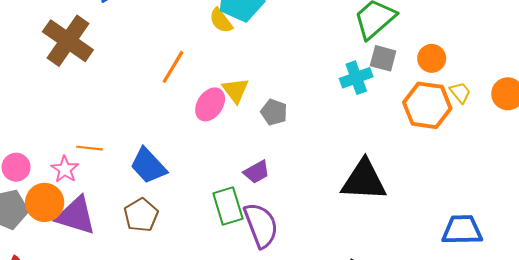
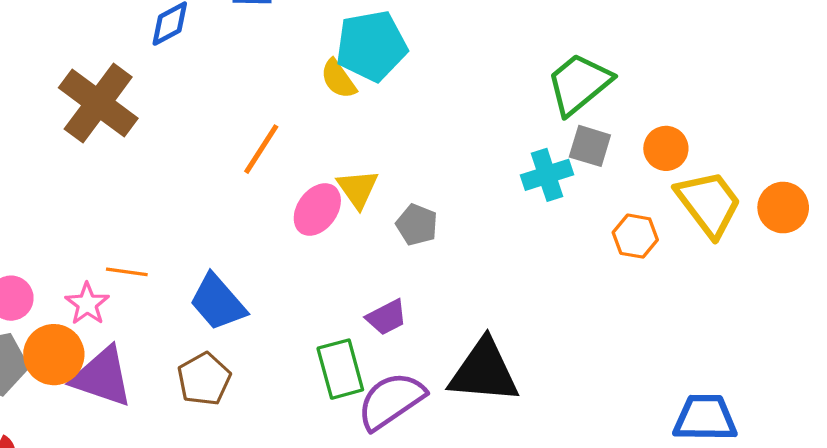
yellow trapezoid: (460, 93) -> (709, 203), size x2.0
orange hexagon: (427, 105) -> (635, 236), moved, size x0.6
black triangle: (364, 180) -> (484, 371), moved
purple semicircle: (261, 225) -> (391, 401), turned -105

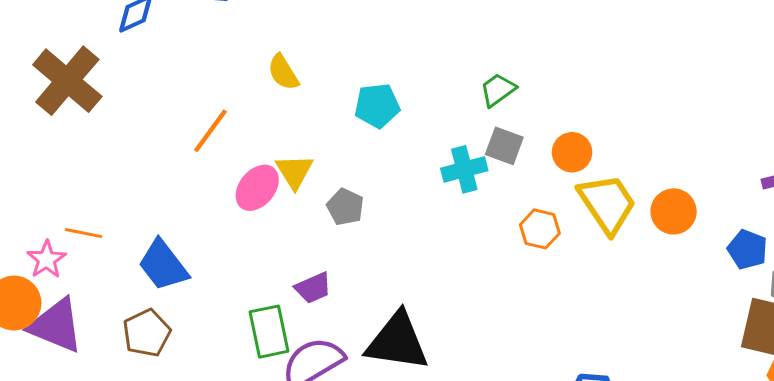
cyan pentagon: (371, 46) -> (377, 106), moved, size x0.7
green trapezoid: (579, 84) -> (498, 90), size x0.6

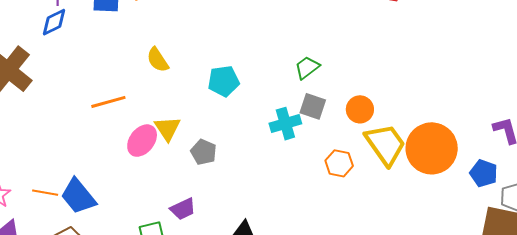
orange line: (210, 131) -> (108, 102), turned 40
orange circle: (674, 211) -> (432, 148), size x1.6
orange line: (84, 233) -> (45, 193), moved

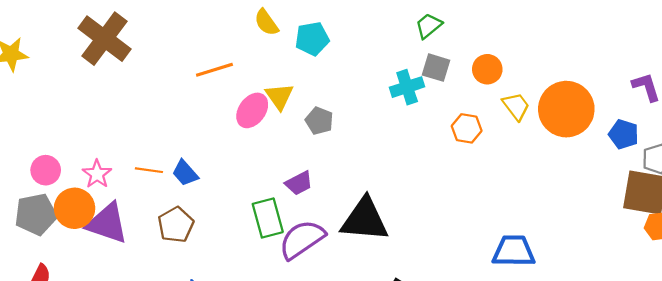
cyan pentagon: (224, 81) -> (312, 39), moved
yellow trapezoid: (385, 144) -> (516, 106), size x0.6
blue trapezoid: (78, 196) -> (185, 173), size x0.7

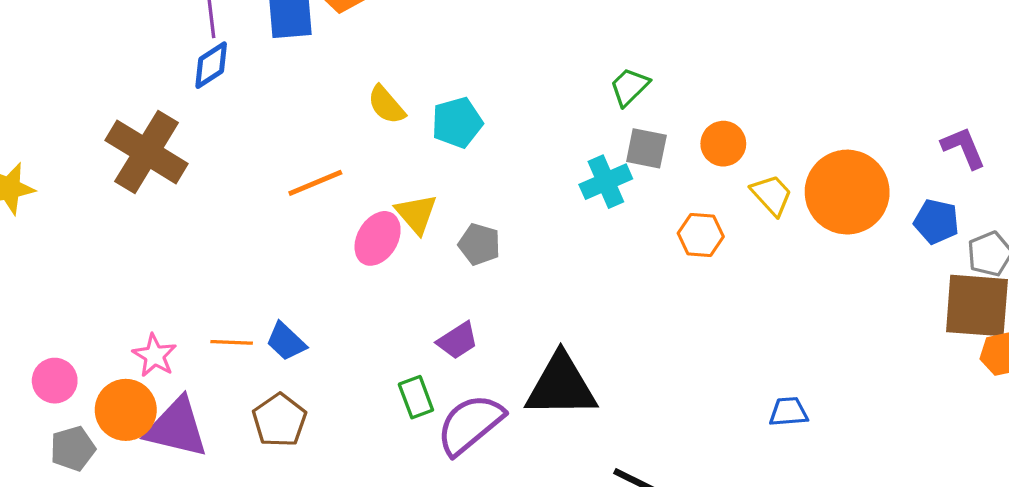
pink circle: (46, 170) -> (55, 381), moved
gray pentagon: (36, 214) -> (73, 449), moved, size x0.7
green rectangle: (268, 218) -> (416, 397), size x0.7
blue trapezoid: (514, 251) -> (788, 412), size x0.6

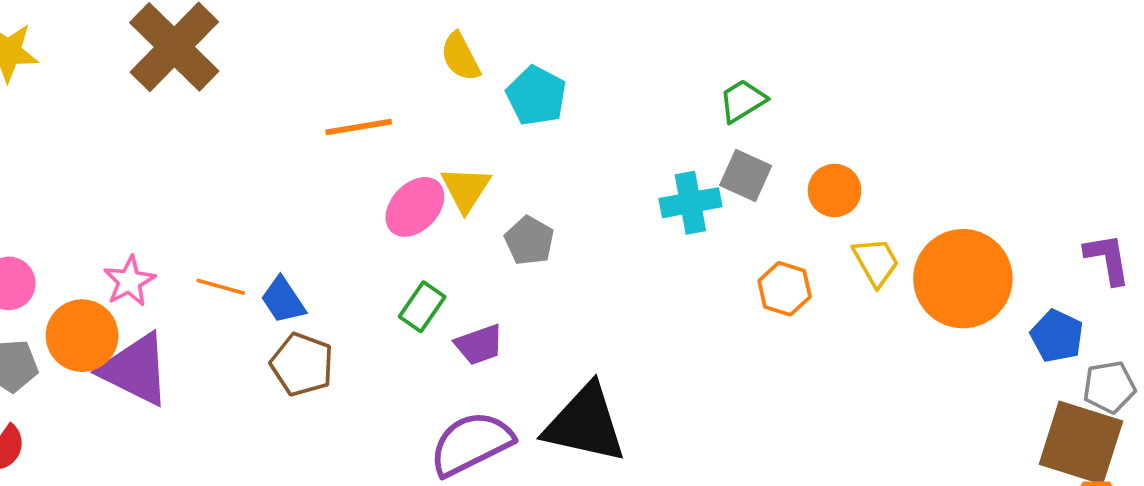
cyan pentagon: (457, 123) -> (536, 96), turned 30
green rectangle: (416, 397) -> (422, 307), moved, turned 42
brown pentagon: (279, 420) -> (302, 364), moved, turned -30

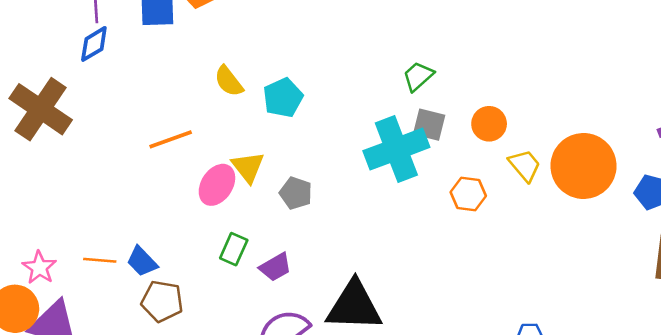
cyan pentagon: (536, 96) -> (283, 98), turned 30
cyan cross: (690, 203) -> (396, 149), size x1.6

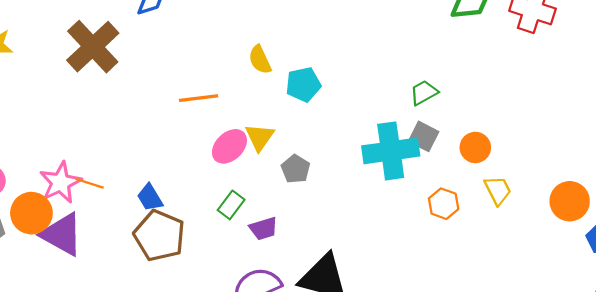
orange circle: (584, 166) -> (570, 201), moved, size x0.7
orange line: (100, 260) -> (90, 183), moved
pink star: (39, 268) -> (61, 183), size x1.4
brown pentagon: (162, 301) -> (159, 236), size x1.4

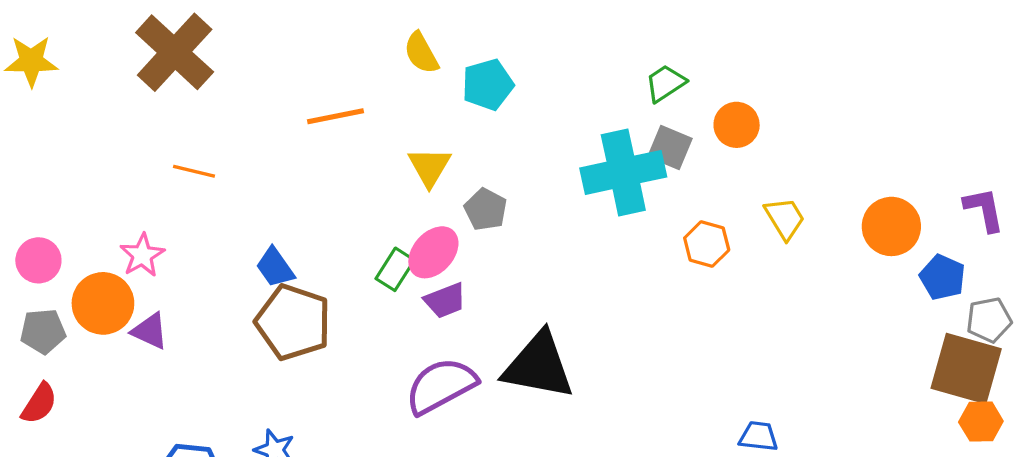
pink ellipse: (229, 146) -> (433, 252), moved
orange circle: (475, 147) -> (737, 125), moved
pink star: (61, 183) -> (142, 255), size x0.7
orange line: (90, 183) -> (194, 171), moved
purple triangle: (62, 234) -> (150, 331), size x0.6

